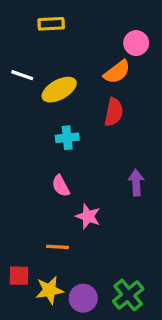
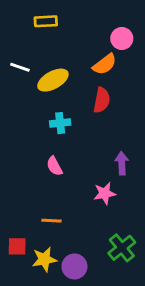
pink star: (88, 216) -> (105, 193), moved, turned -30
green cross: (128, 295) -> (122, 248), moved

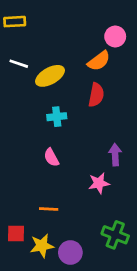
yellow rectangle: (46, 21) -> (15, 22), moved
green cross: (122, 248) -> (115, 235), turned -30

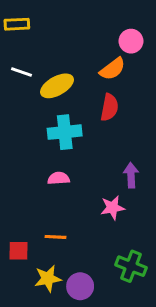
cyan cross: (57, 117) -> (65, 132), size x1.5
pink semicircle: (51, 157) -> (59, 178), turned 114
red square: (16, 233) -> (18, 251), moved

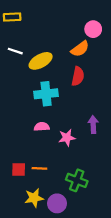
pink star: (112, 208) -> (67, 138), moved
red square: (18, 251) -> (19, 169), moved
green cross: (131, 266) -> (77, 180), moved

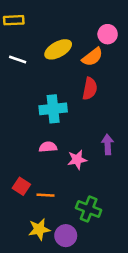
yellow ellipse: (41, 61) -> (58, 49), moved
red square: (19, 169) -> (21, 186), moved, turned 32

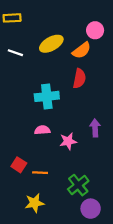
green cross: (89, 209) -> (78, 185), turned 30
purple circle: (66, 236) -> (91, 209), moved

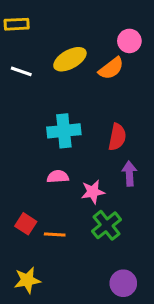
red semicircle: (79, 78) -> (117, 137), moved
green cross: (78, 185) -> (107, 225), moved
yellow star: (34, 203) -> (27, 280), moved

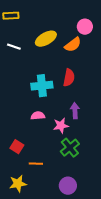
red semicircle: (117, 137) -> (69, 78), moved
purple arrow: (129, 174) -> (75, 111), moved
orange line: (55, 234) -> (36, 164), moved
purple circle: (123, 283) -> (68, 186), moved

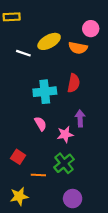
orange semicircle: (73, 45) -> (78, 48), turned 48
white line: (14, 47) -> (23, 53), moved
pink semicircle: (38, 116) -> (41, 124), turned 64
green cross: (70, 148) -> (64, 163), moved

